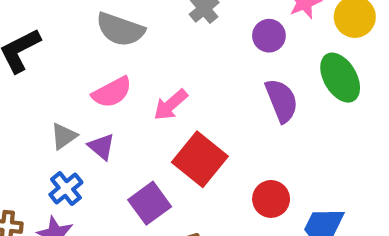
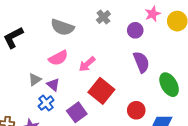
green ellipse: (340, 78) -> (169, 85), moved
blue cross: (66, 189) -> (46, 103), moved

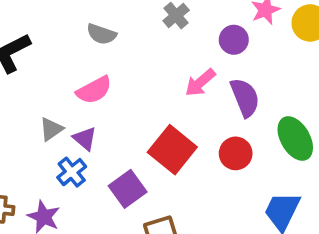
gray semicircle: (62, 27) -> (101, 34), size x0.7
pink arrow: (87, 64) -> (200, 83), moved
red circle: (136, 110) -> (236, 153), moved

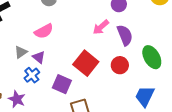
purple square: (128, 189) -> (62, 84), turned -30

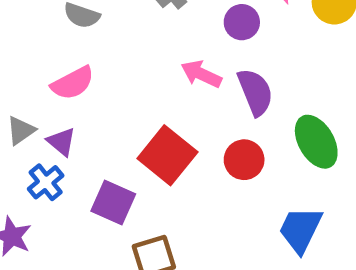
pink arrow: (101, 27) -> (201, 74), turned 66

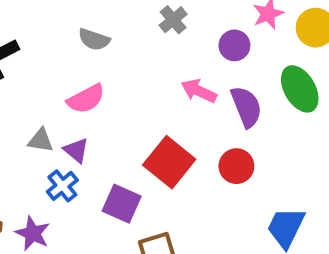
gray triangle: (21, 130) -> (41, 140), turned 44
green ellipse: (316, 142) -> (300, 89), moved

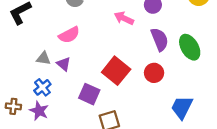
green ellipse: (300, 89) -> (190, 47), moved
pink arrow: (199, 91) -> (124, 18), moved
blue cross: (62, 186) -> (42, 87), moved

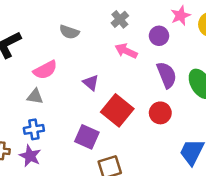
pink semicircle: (69, 35) -> (45, 70), moved
purple triangle: (64, 64) -> (91, 83), moved
blue cross: (42, 87) -> (34, 129), turned 30

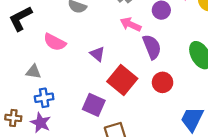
pink semicircle: (45, 70) -> (55, 42), turned 55
purple semicircle: (167, 75) -> (152, 47), moved
gray triangle: (35, 96) -> (33, 72), moved

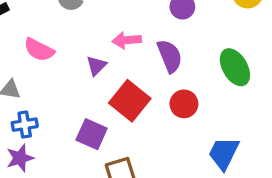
pink arrow: (131, 24) -> (127, 40), moved, turned -30
purple triangle: (97, 54) -> (96, 66), turned 35
purple star: (41, 123) -> (20, 158), turned 30

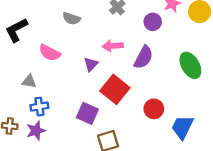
purple semicircle: (170, 56) -> (144, 57), turned 50
red circle: (184, 104) -> (154, 109), moved

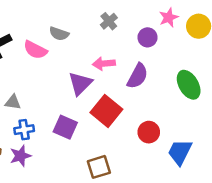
pink semicircle: (50, 53) -> (35, 50), moved
purple triangle: (91, 64) -> (80, 83), size x1.5
purple square: (87, 113) -> (65, 127), moved

